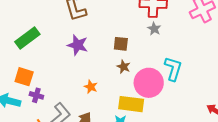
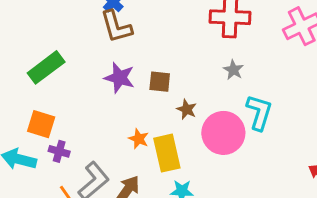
gray star: (154, 29) -> (233, 70), moved
brown square: (121, 44) -> (160, 82), moved
yellow rectangle: (131, 104) -> (167, 153), moved, turned 70

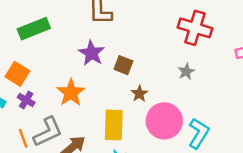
cyan L-shape: (259, 112) -> (199, 133), moved
orange star: (139, 139) -> (71, 93), moved, size x1.6

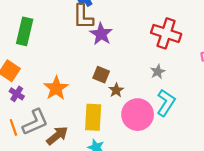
green rectangle: (34, 29) -> (25, 31), turned -56
purple star: (91, 53) -> (101, 34), moved
brown square: (123, 65) -> (101, 75), moved
cyan L-shape: (199, 133) -> (166, 103), moved

